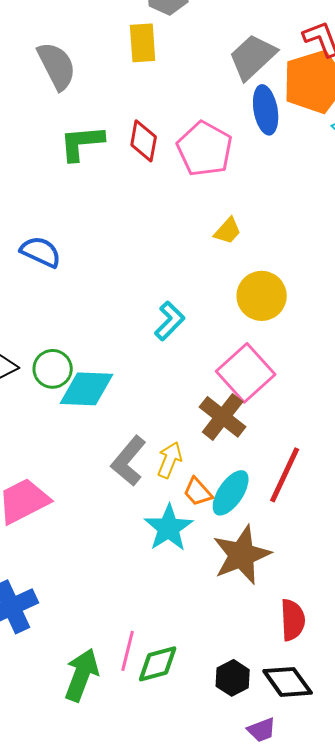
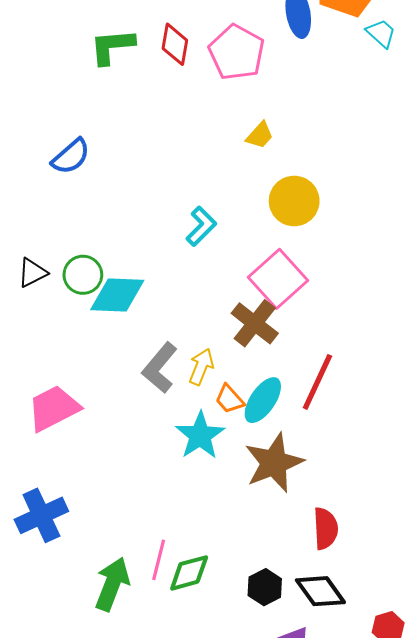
blue semicircle: (41, 252) -> (71, 157), turned 114

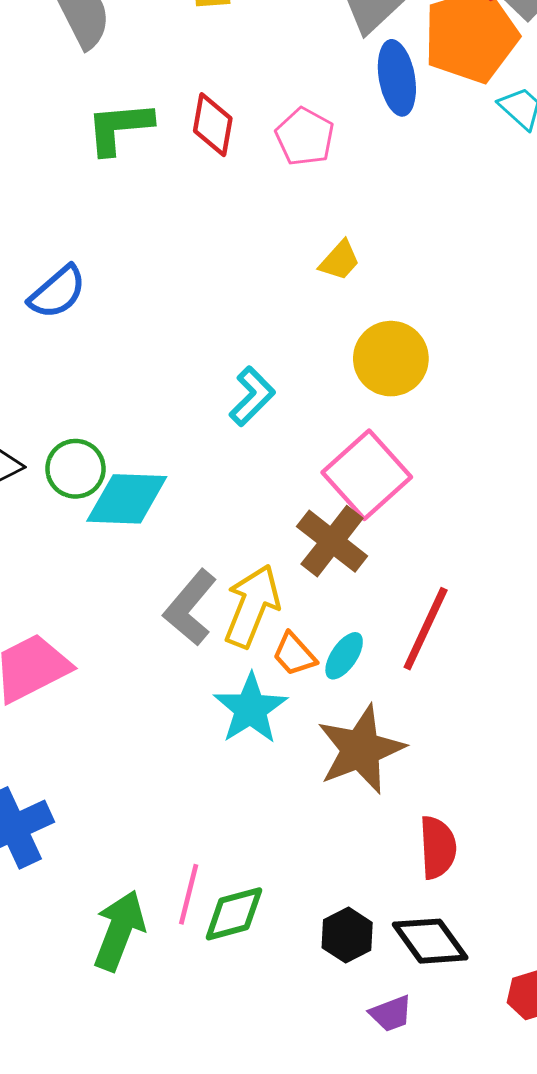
pink pentagon: (237, 52) -> (305, 137), size x0.7
yellow arrow: (201, 367) -> (252, 606), size x1.5
cyan ellipse: (263, 400) -> (344, 656), size x0.7

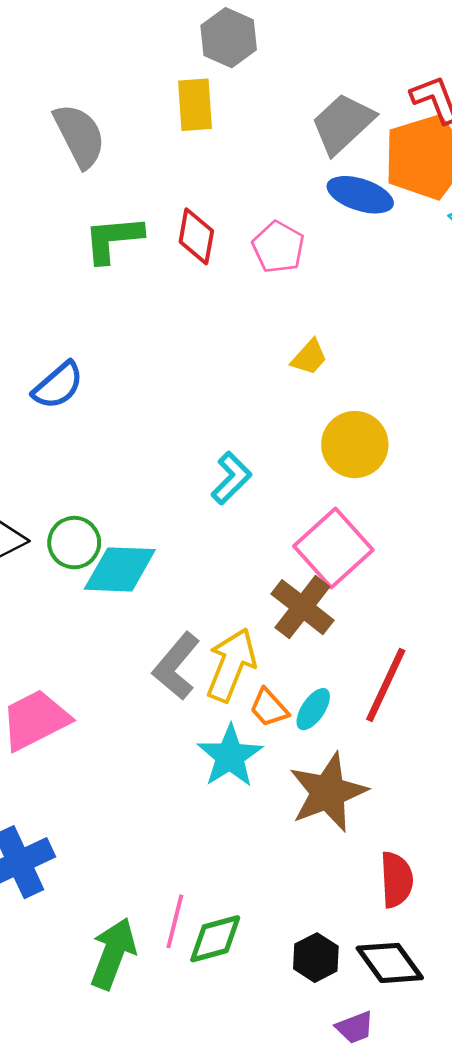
blue ellipse: (397, 78) -> (360, 195), turned -62

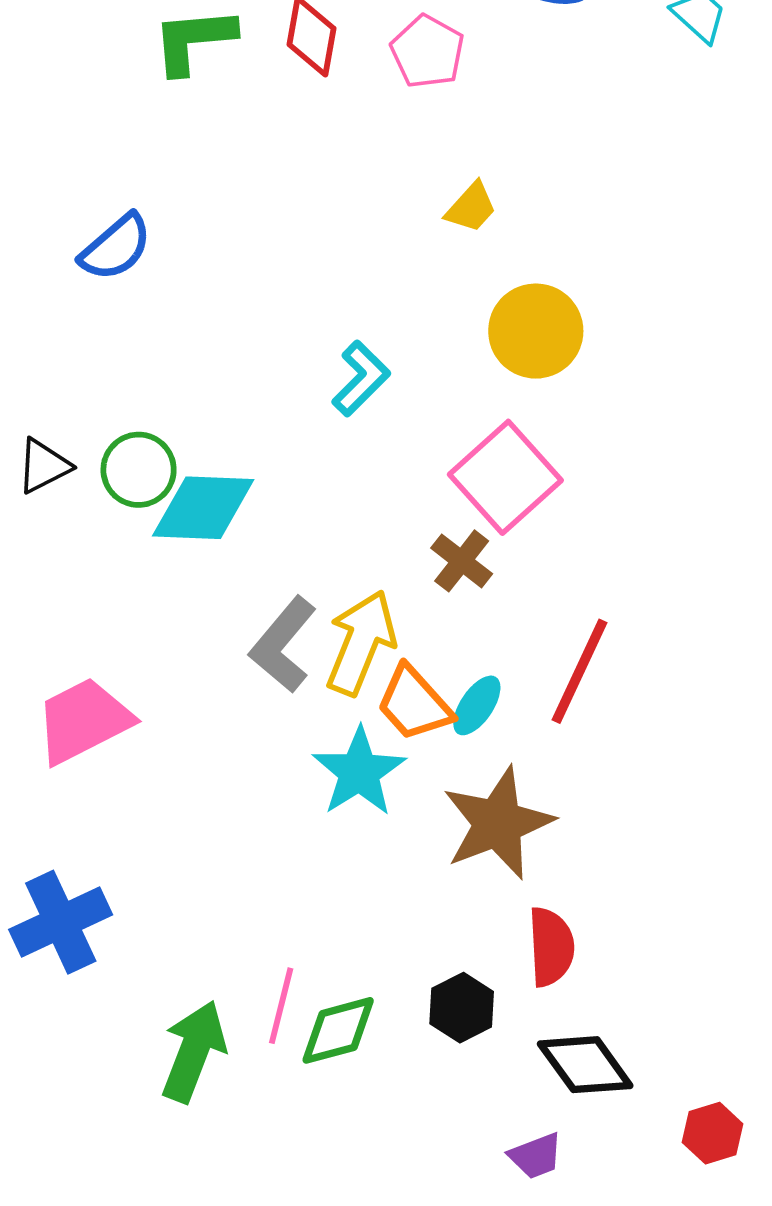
brown cross: (302, 607) -> (462, 561), size x0.7
orange trapezoid: (269, 708) -> (414, 704), size x1.4
red semicircle: (396, 880) -> (551, 947), moved
black hexagon: (316, 958) -> (462, 1008), moved

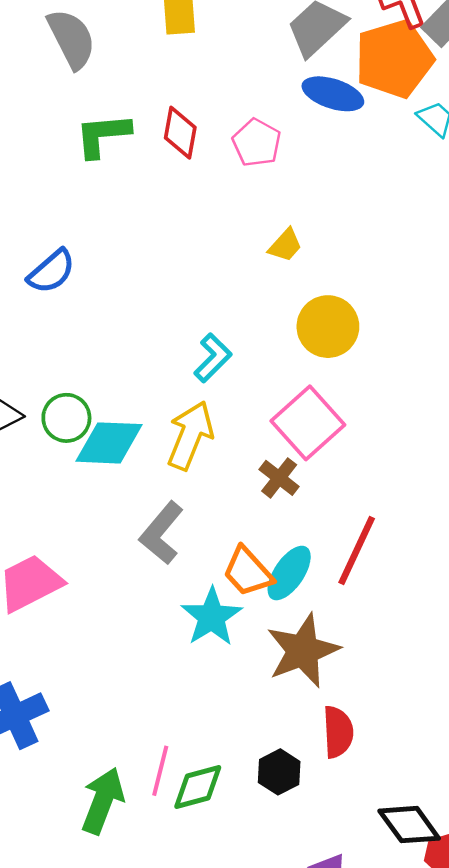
yellow arrow: (361, 643) -> (190, 435), moved
cyan ellipse: (477, 705) -> (289, 573), size x1.4
black diamond: (585, 1065) -> (409, 825), moved

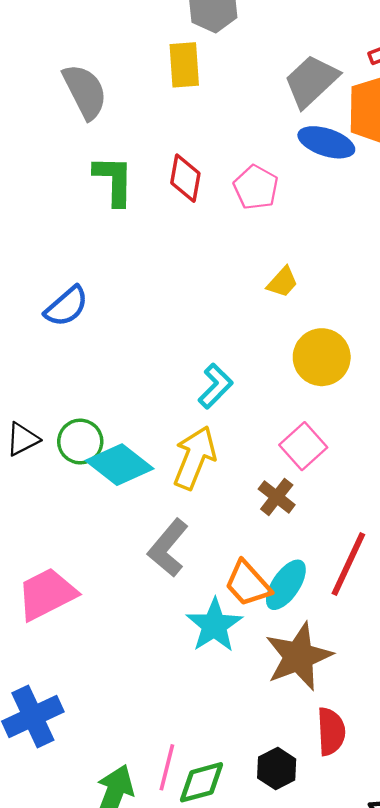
green L-shape: (103, 135) -> (114, 180), turned 96
pink square: (308, 423) -> (303, 446), size x0.7
cyan diamond: (109, 443) -> (120, 465), turned 36

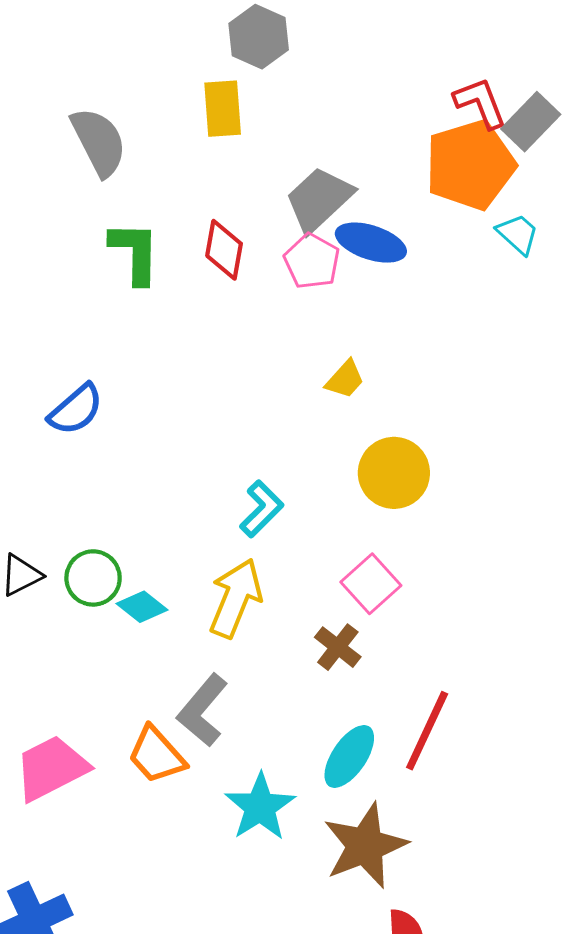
gray trapezoid: (311, 81) -> (319, 199), moved
blue ellipse: (326, 142) -> (371, 243), moved
cyan diamond: (120, 465) -> (142, 607), size x0.6
orange trapezoid: (248, 584) -> (156, 755), moved

